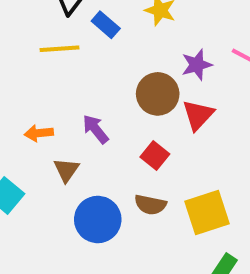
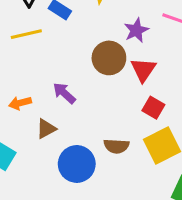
red square: (155, 155) -> (153, 108), moved
brown triangle: (66, 170) -> (46, 129), turned 35

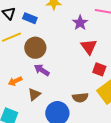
brown circle: (109, 58) -> (35, 48), moved

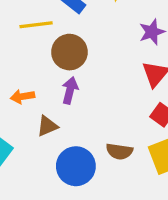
purple arrow: (42, 70) -> (70, 90), turned 56

